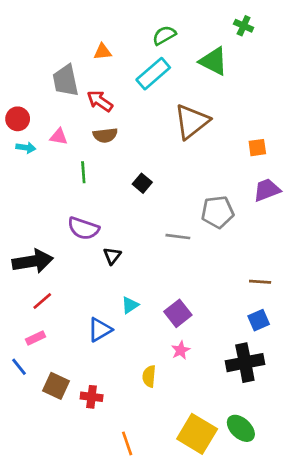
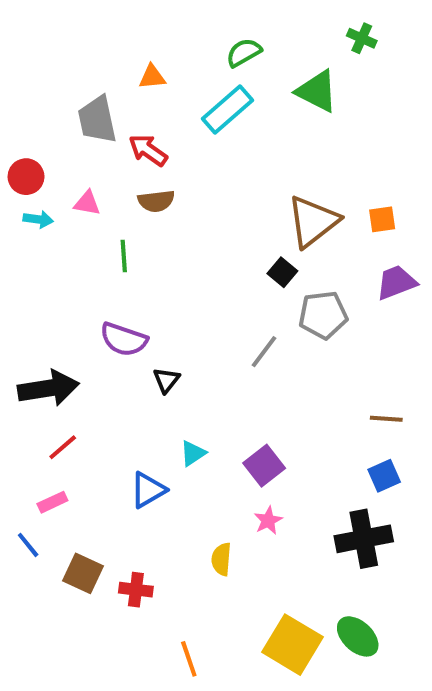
brown triangle: (192, 122) -> (313, 221), moved
black square: (142, 183) -> (282, 272), moved
gray line: (178, 237) -> (264, 352), turned -60

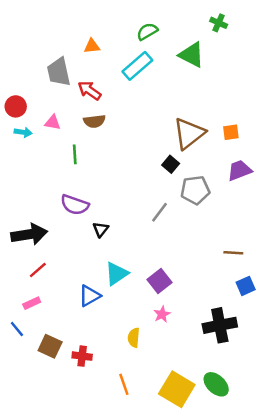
cyan triangle: (193, 453) -> (117, 274), size x1.5
blue square: (384, 476) -> (246, 286), moved
orange line: (189, 659) -> (124, 384), moved

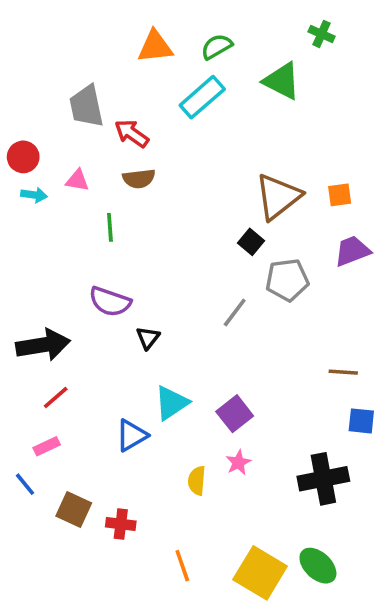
orange triangle: (92, 46) -> (155, 47), moved, size x1.5
blue square: (246, 286) -> (361, 421), turned 30
yellow semicircle: (134, 338) -> (197, 481), moved

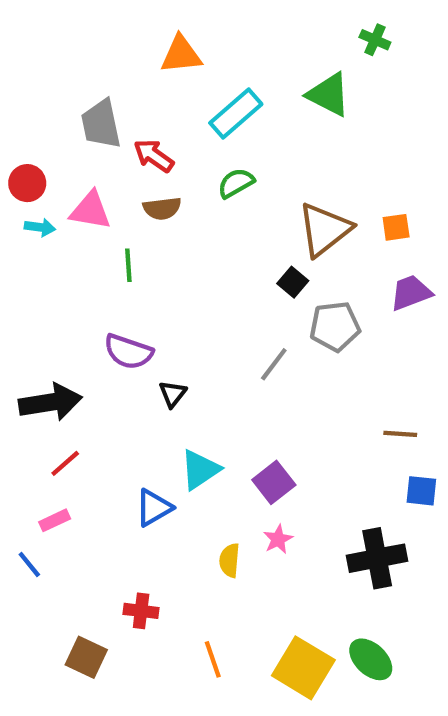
green semicircle: (217, 47) -> (236, 183), moved
pink triangle: (77, 180) -> (90, 210), size x1.5
brown square: (74, 510) -> (86, 657), moved

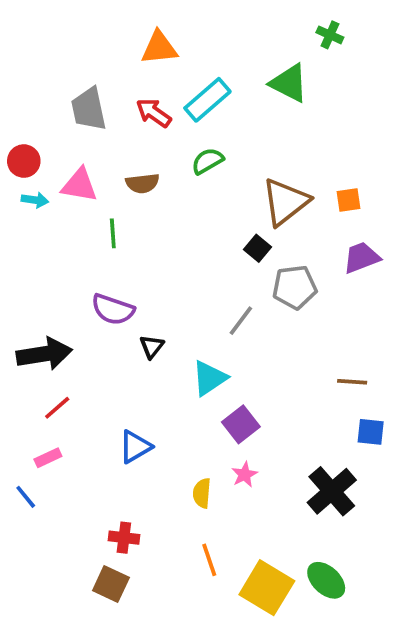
red arrow: (154, 156) -> (154, 113), moved
cyan triangle: (200, 470) -> (209, 378), moved
black cross: (377, 558) -> (332, 491), turned -30
brown square: (86, 657) -> (111, 584), moved
orange line: (213, 659) -> (209, 560), moved

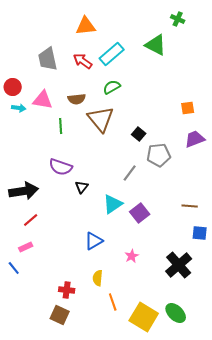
brown triangle: (285, 202) -> (101, 119), moved, turned -32
purple square: (241, 424) -> (140, 213), moved
blue triangle: (135, 447) -> (94, 241), moved
yellow semicircle: (202, 493) -> (98, 278), moved

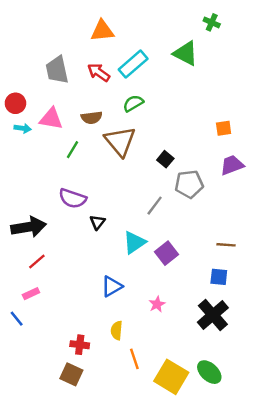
green line: (61, 126) -> (73, 150), turned 35
blue square: (200, 233) -> (219, 277), moved

